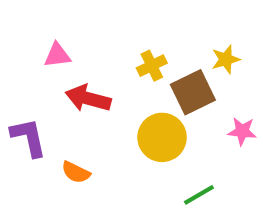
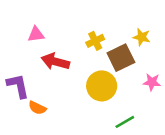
yellow star: (226, 59) -> (142, 37), turned 30
orange semicircle: (76, 172) -> (37, 108), moved

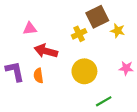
brown square: (121, 58) -> (97, 17), moved
orange semicircle: (37, 108) -> (38, 76), moved, turned 56

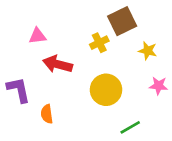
yellow star: (118, 31) -> (148, 51), moved
orange semicircle: (38, 76) -> (47, 114), moved

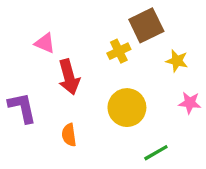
pink triangle: (37, 36) -> (45, 43), turned 30
red arrow: (58, 64) -> (69, 77), turned -120
orange semicircle: (47, 114) -> (69, 135), moved

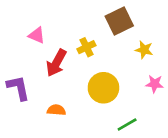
yellow cross: (119, 51) -> (86, 47), moved
red arrow: (69, 77) -> (56, 63), turned 44
orange semicircle: (69, 135) -> (56, 110), turned 102

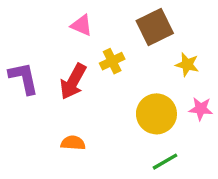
pink triangle: (37, 35) -> (82, 25), moved
purple L-shape: (18, 88) -> (24, 78), moved
yellow circle: (103, 88) -> (156, 114), moved

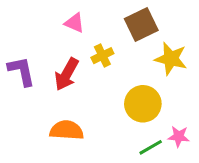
yellow star: (187, 65) -> (171, 59), size x1.5
pink star: (201, 109) -> (179, 136), moved
orange semicircle: (73, 143) -> (67, 130), size x1.5

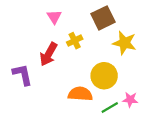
pink triangle: (74, 23) -> (54, 17), turned 35
purple L-shape: (22, 71) -> (22, 75), moved
orange semicircle: (67, 130) -> (80, 94), moved

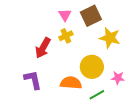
pink triangle: (54, 17) -> (65, 15), moved
purple L-shape: (22, 75) -> (33, 80), moved
pink star: (130, 100) -> (118, 78), moved

